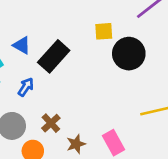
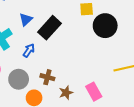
blue triangle: (22, 45) -> (26, 19), turned 48
brown cross: (51, 123) -> (47, 77), turned -32

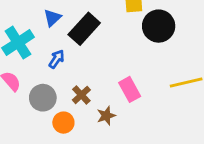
brown cross: (47, 77) -> (81, 95), turned 32
pink rectangle: (94, 92) -> (130, 89), moved

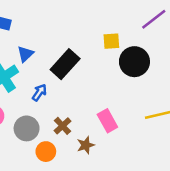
blue triangle: (52, 18) -> (25, 54), moved

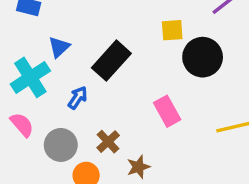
pink rectangle: (107, 121) -> (167, 111), moved

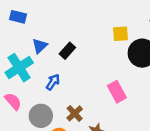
black rectangle: (111, 61) -> (67, 51), moved, size x0.6

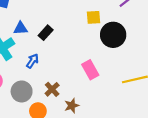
blue triangle: (40, 46) -> (20, 28), turned 40

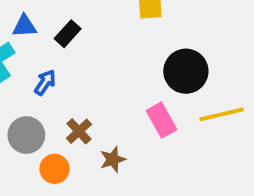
black circle: (113, 35) -> (186, 71), moved
pink rectangle: (90, 70) -> (162, 120), moved

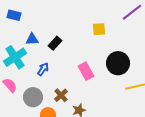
pink rectangle: (162, 120) -> (86, 71), moved

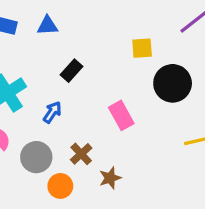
blue triangle: (32, 39) -> (47, 26), moved
black circle: (118, 63) -> (173, 83), moved

